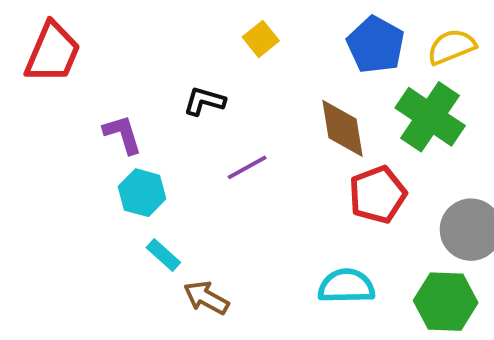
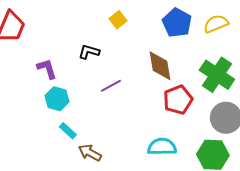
green cross: (430, 117) -> (217, 75), moved

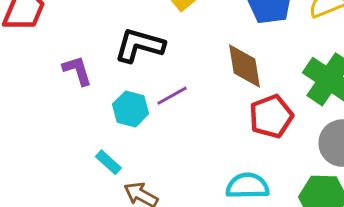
black L-shape: (89, 52) -> (139, 45), size x1.6
cyan hexagon: (57, 99) -> (131, 109), moved

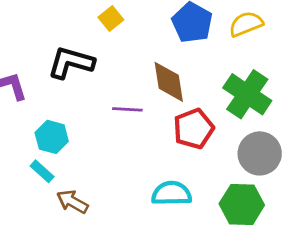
purple line: (172, 96) -> (127, 109), moved, turned 32
cyan hexagon: (131, 109) -> (52, 137), moved

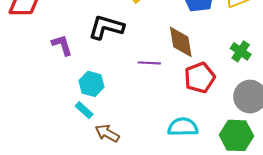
green cross: (247, 94) -> (241, 51), size x0.6

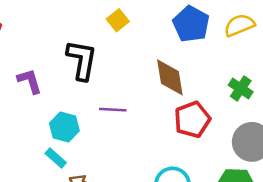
black L-shape: (106, 27) -> (82, 60), turned 84
purple line: (149, 63) -> (113, 110), moved

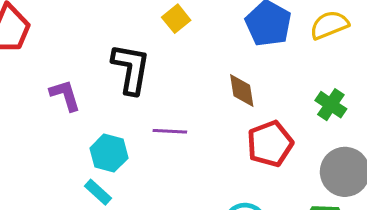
brown diamond: (170, 77) -> (242, 91), size x0.7

